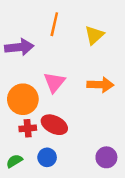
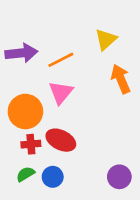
orange line: (54, 24) -> (61, 60), moved, turned 50
orange arrow: (100, 85) -> (121, 79), moved, turned -115
green semicircle: (14, 161) -> (25, 174), moved

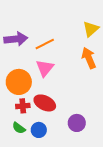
yellow triangle: (106, 39) -> (91, 29), moved
green semicircle: (25, 174) -> (19, 128), turned -112
purple circle: (119, 177) -> (77, 123), moved

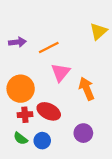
purple arrow: (16, 39) -> (17, 42), size x0.7
orange arrow: (89, 58) -> (87, 89), moved
pink triangle: (45, 68) -> (61, 72), moved

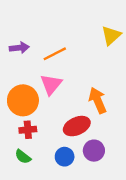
pink triangle: (61, 72) -> (51, 84), moved
red ellipse: (49, 111) -> (77, 126), moved, turned -50
blue circle: (42, 141) -> (65, 157), moved

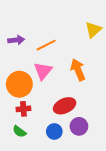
orange arrow: (98, 100) -> (78, 70), moved

